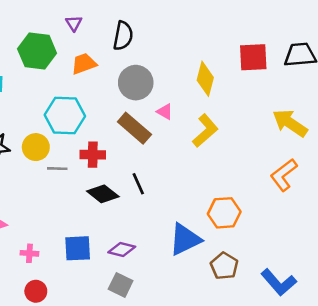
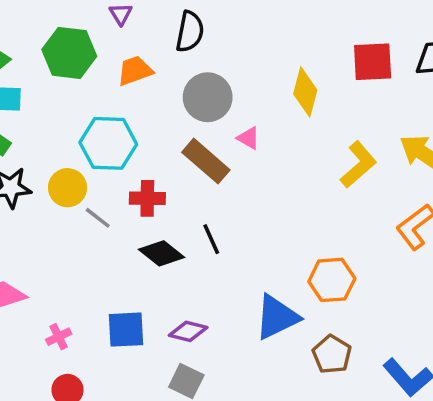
yellow L-shape: (205, 131) -> (358, 165), moved
gray line: (57, 169) -> (98, 218), turned 36
pink cross: (29, 253) -> (59, 337), turned -30

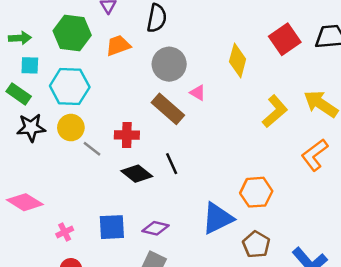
red square: (373, 62) -> (285, 39), turned -32
cyan hexagon: (108, 143) -> (70, 87), moved

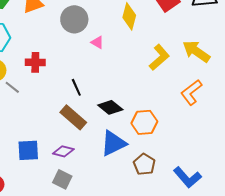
brown rectangle: (168, 109) -> (73, 117), moved
red cross: (127, 135) -> (35, 62), moved
black line: (172, 164) -> (76, 87), moved
black diamond: (137, 174) -> (110, 107), moved

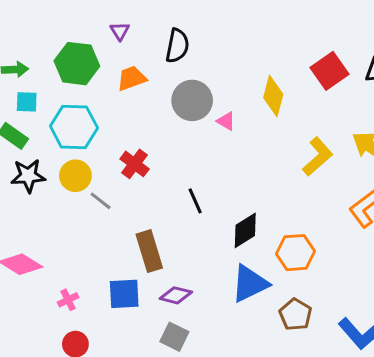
pink triangle: (97, 42) -> (226, 121), moved
red cross: (35, 62) -> (135, 164), turned 36
black diamond: (110, 107) -> (245, 230), turned -70
brown rectangle: (73, 117) -> (149, 251), moved, turned 32

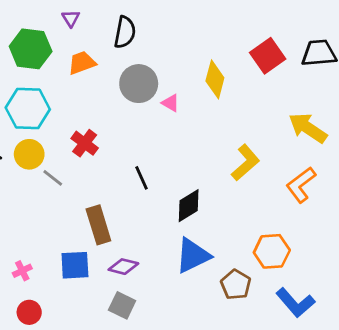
yellow L-shape: (318, 157) -> (245, 163), moved
orange hexagon: (295, 253) -> (272, 251), moved

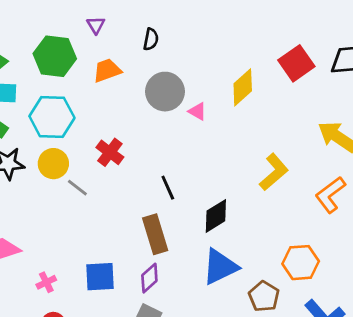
black semicircle: (125, 32) -> (151, 39), size x0.7
yellow diamond: (215, 79) -> (243, 87), turned 33
brown rectangle: (98, 225) -> (155, 234), moved
purple diamond: (123, 267) -> (149, 278), turned -56

